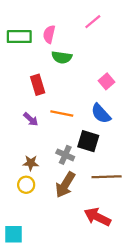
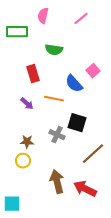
pink semicircle: (49, 34) -> (43, 16), moved
blue semicircle: (101, 114) -> (74, 84), moved
brown line: (107, 177) -> (93, 154), turned -40
brown arrow: (65, 185) -> (57, 182), moved, turned 135

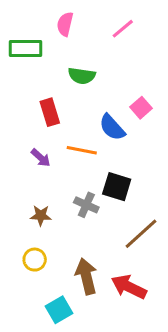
yellow circle: (23, 161) -> (35, 260), moved
cyan square: (12, 204) -> (59, 310), moved, turned -30

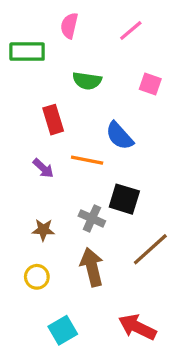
pink square: (141, 108) -> (150, 84), moved, turned -30
brown arrow: (86, 276) -> (92, 267), moved
red arrow: (129, 287) -> (137, 327), moved

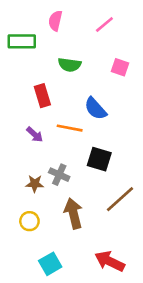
gray cross: (92, 218) -> (59, 175), moved

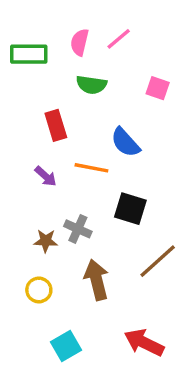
pink semicircle: (55, 21) -> (80, 42), moved
pink line: (104, 25) -> (119, 39), moved

